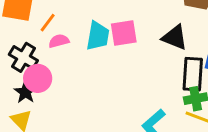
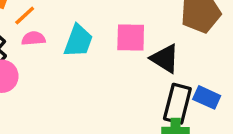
pink square: (124, 33) -> (131, 37), moved

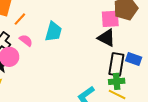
pink square: (131, 37) -> (110, 19), moved
pink semicircle: (33, 38) -> (26, 40), moved, turned 48

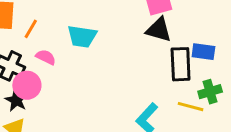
cyan trapezoid: (53, 32) -> (82, 36), turned 95
green cross: (117, 81) -> (210, 92), moved

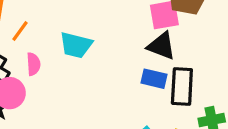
blue rectangle: (203, 52) -> (154, 79), moved
pink semicircle: (46, 57) -> (33, 64), turned 54

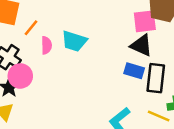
pink semicircle: (33, 64) -> (46, 45), moved

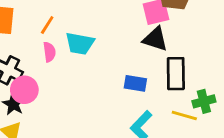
orange line: (31, 28) -> (47, 25), moved
blue rectangle: (134, 71) -> (135, 83), moved

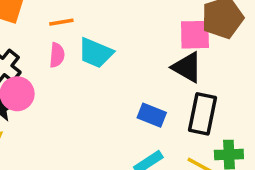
orange line: (47, 25) -> (61, 22), turned 36

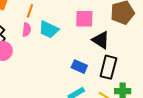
orange line: (61, 22) -> (30, 11), turned -64
pink square: (195, 35) -> (84, 19), moved

